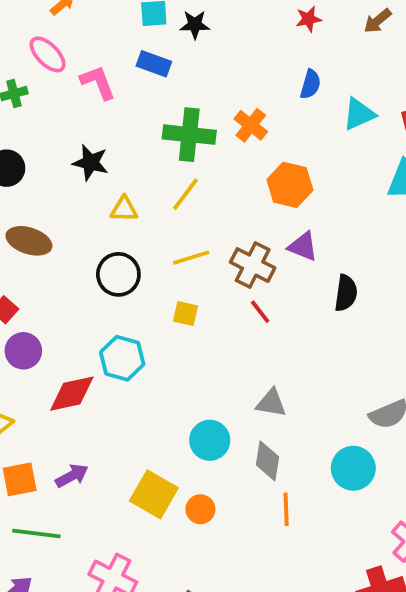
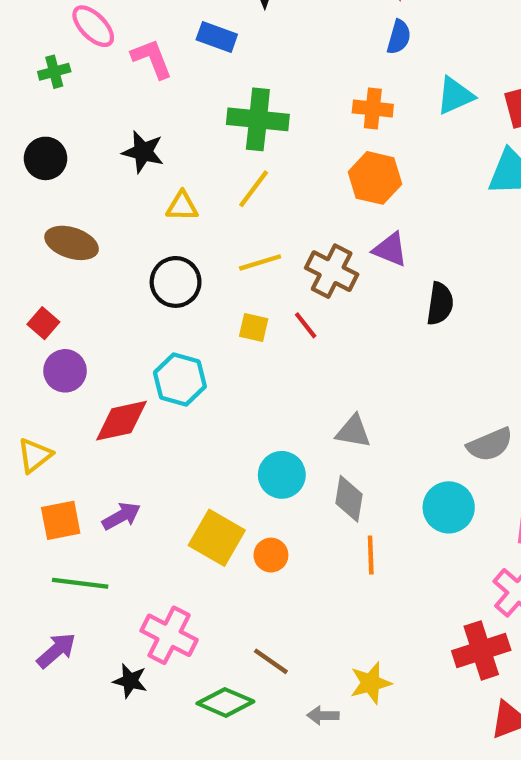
blue semicircle: (310, 84) -> (399, 37), moved
orange cross: (251, 125) -> (373, 109), moved, turned -32
red line: (260, 312) -> (306, 325), moved

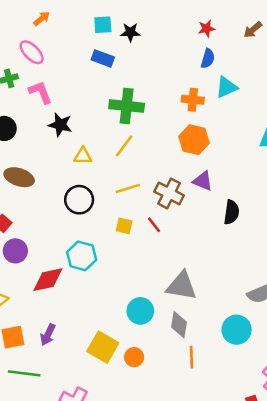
pink L-shape: (152, 59) -> (40, 92), moved
cyan triangle: (455, 96) -> (227, 87), moved
gray triangle: (353, 432) -> (182, 286), size x1.5
purple arrow: (121, 516) -> (48, 335), turned 145

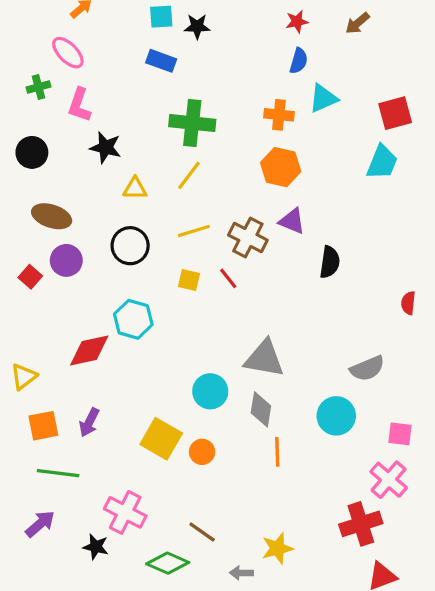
pink L-shape: (40, 92) -> (79, 105), turned -140
purple circle: (15, 251) -> (66, 260), moved

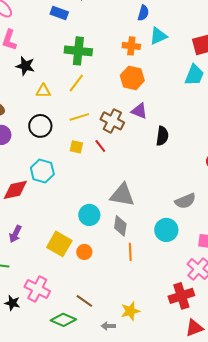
black star: (96, 547) -> (12, 303), moved

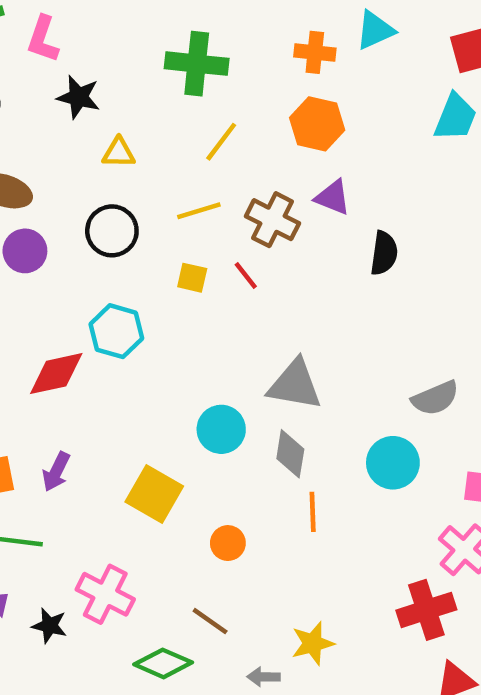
yellow line: (76, 83) -> (221, 142), moved
orange circle: (84, 252) -> (228, 543), moved

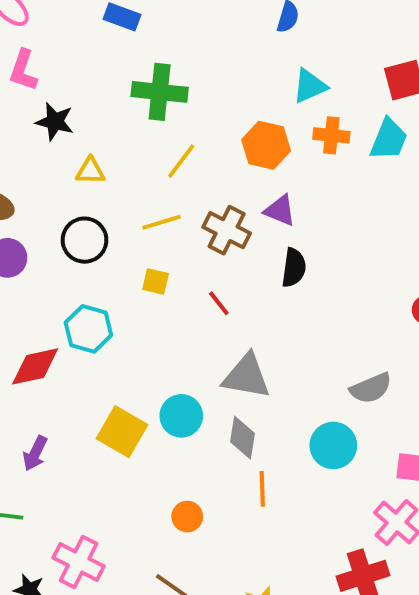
cyan triangle: (375, 30) -> (310, 86), moved
orange cross: (315, 52) -> (331, 135), moved
black semicircle: (384, 253) -> (294, 268), moved
red line: (246, 275) -> (219, 303), moved
yellow square: (154, 494) -> (122, 432), moved

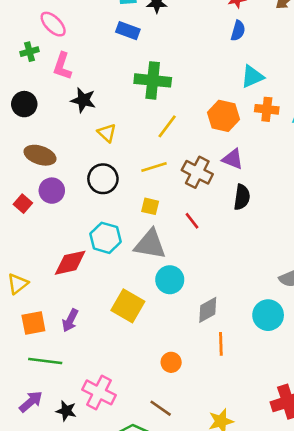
yellow triangle: (90, 171) -> (107, 133), turned 42
gray triangle: (246, 376) -> (150, 244), moved
cyan circle: (181, 416) -> (170, 280), moved
gray diamond: (243, 438) -> (208, 310), turned 52

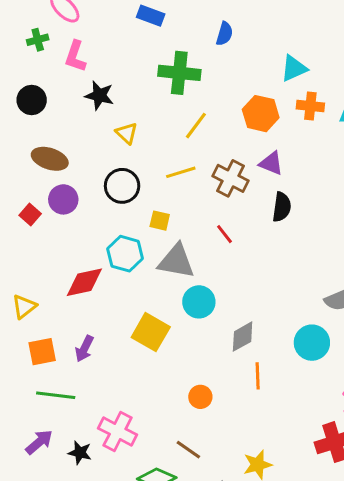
blue semicircle: (238, 31) -> (224, 34), moved
yellow square: (150, 206) -> (160, 221), moved

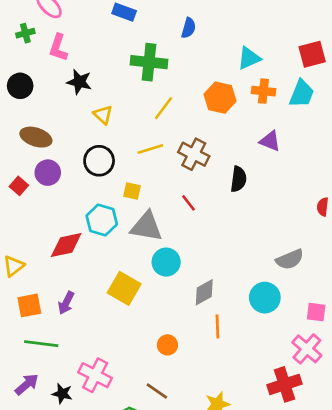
purple triangle: (271, 163) -> (270, 141), moved

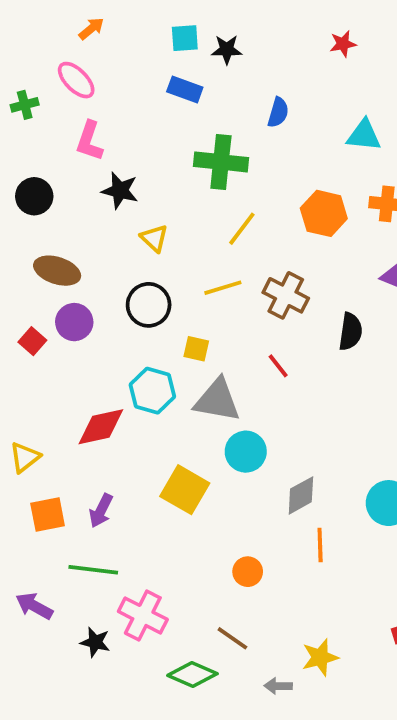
green cross: (25, 33) -> (25, 105), moved
cyan triangle: (249, 58) -> (364, 135), moved, turned 30
green line: (41, 344) -> (93, 570), moved
purple arrow: (27, 384) -> (34, 606), moved, turned -110

